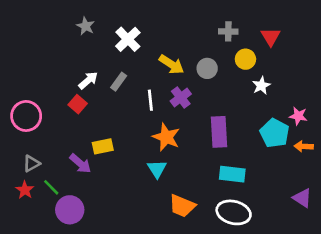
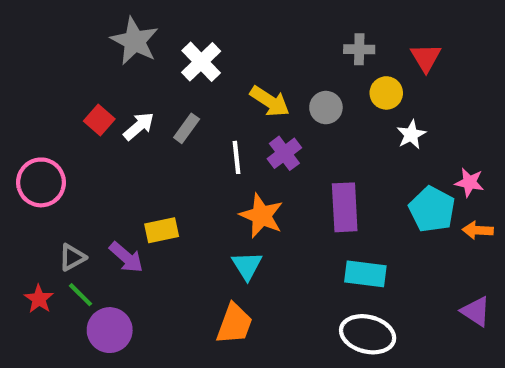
gray star: (86, 26) -> (135, 41), size x1.6
red square: (78, 104) -> (99, 120), moved
gray triangle: (31, 164) -> (72, 257), moved
orange trapezoid: (182, 206) -> (234, 324), moved, turned -92

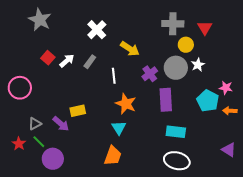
gray star: (135, 41) -> (40, 20), moved
gray cross: (359, 49) -> (173, 24), size x1.5
gray circle: (326, 108) -> (176, 68), moved, size x1.5
purple cross: (284, 153) -> (150, 74), moved

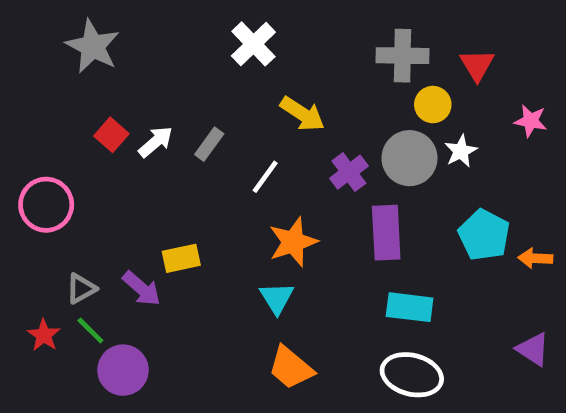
white cross: (97, 30) -> (253, 44), moved
white line: (114, 76) -> (265, 177), turned 42
pink star: (226, 88) -> (531, 121), moved
orange star: (126, 104) -> (293, 242), turned 30
orange trapezoid: (113, 156) -> (291, 368), moved, turned 110

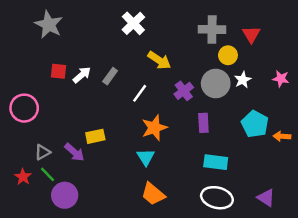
pink star: (531, 121) -> (281, 79), moved
red square: (111, 135) -> (59, 71), turned -35
purple rectangle: (386, 233) -> (203, 123), size x0.7
purple triangle: (533, 349) -> (266, 198), moved

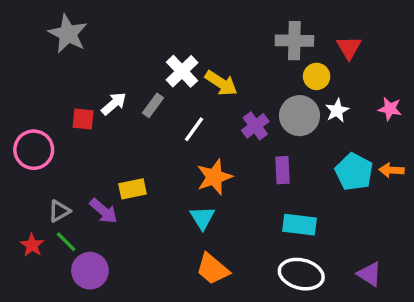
white cross: (133, 23) -> (182, 71), moved
red square: (59, 71) -> (83, 119), moved
orange arrow: (282, 136) -> (392, 170), moved

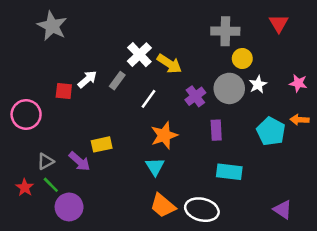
red triangle: (349, 47) -> (279, 23), moved
orange arrow: (392, 170) -> (300, 120), moved
white ellipse: (301, 274) -> (202, 210), moved

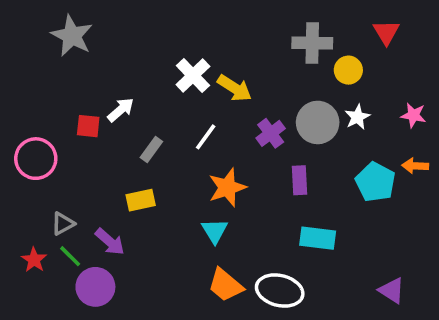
yellow circle: (242, 58) -> (348, 70), moved
gray rectangle: (117, 81) -> (151, 150), moved
purple arrow: (79, 161) -> (110, 242), moved

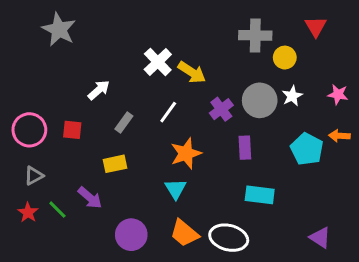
red square: (88, 126) -> (72, 130), moved
gray triangle: (63, 224) -> (34, 176), moved
purple circle: (95, 287) -> (131, 235), moved

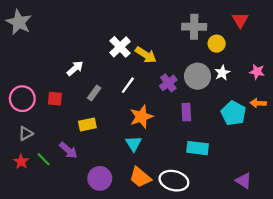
gray star: (59, 29) -> (19, 22), moved

